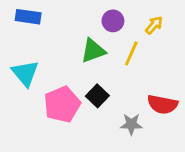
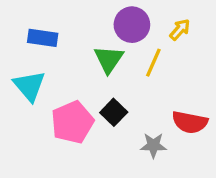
blue rectangle: (28, 17) -> (43, 38), moved
purple circle: (113, 21) -> (132, 25), size x1.4
green triangle: (93, 51) -> (109, 59), turned -36

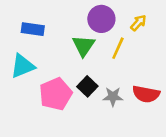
cyan triangle: (29, 86) -> (22, 66), turned 48
gray star: (153, 145) -> (113, 97), moved

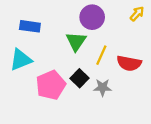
yellow arrow: (138, 23) -> (137, 14), moved
yellow line: (118, 48) -> (101, 55), moved
red semicircle: (146, 94) -> (129, 63), moved

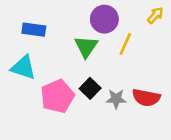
yellow line: (101, 55) -> (125, 44), moved
cyan triangle: (21, 60) -> (23, 67), turned 40
red semicircle: (129, 63) -> (146, 98), moved

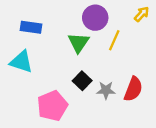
pink pentagon: (57, 96) -> (52, 106), moved
red semicircle: (146, 98) -> (133, 89), turned -80

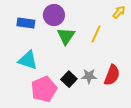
purple circle: (95, 18) -> (54, 15), moved
cyan triangle: (21, 62) -> (28, 60), moved
black square: (82, 81) -> (69, 79), moved

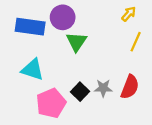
yellow arrow: (119, 12) -> (129, 14), moved
blue rectangle: (26, 23) -> (30, 27), size x1.4
yellow line: (96, 34) -> (136, 42), moved

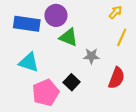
green triangle: (77, 42) -> (68, 37), turned -42
gray star: (103, 88) -> (91, 56), moved

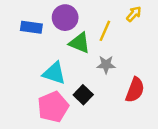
blue rectangle: (27, 24) -> (31, 27), size x0.7
yellow line: (122, 37) -> (105, 31), moved
cyan triangle: (29, 62) -> (54, 73), moved

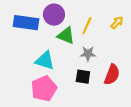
yellow arrow: (134, 14) -> (117, 23), moved
blue rectangle: (31, 27) -> (26, 23), size x1.4
black square: (83, 95) -> (83, 77), moved, turned -35

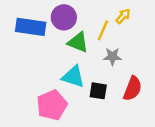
yellow arrow: (117, 23) -> (123, 16), moved
gray star: (88, 54) -> (112, 56), moved
cyan triangle: (45, 61) -> (73, 77), moved

